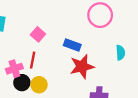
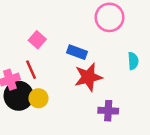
red line: (33, 60) -> (31, 70), turned -35
black circle: (22, 83) -> (19, 96), size x1.5

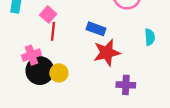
pink square: (37, 40) -> (48, 14), moved
red line: (31, 70) -> (53, 31), moved, turned 30

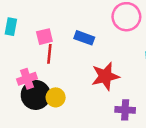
pink square: (48, 14) -> (44, 37), turned 35
blue rectangle: (96, 29) -> (84, 38), moved

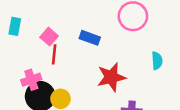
pink square: (44, 37) -> (49, 37), turned -35

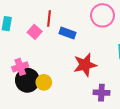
red line: (54, 54) -> (49, 19), moved

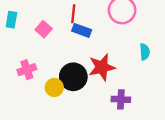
red line: (49, 19) -> (73, 14), moved
black circle: (27, 80) -> (73, 77), moved

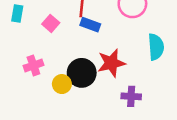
cyan semicircle: (145, 52) -> (156, 47), size x1.5

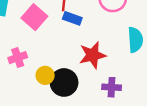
pink square: (51, 23) -> (34, 17), size x1.5
black circle: (82, 73) -> (64, 82), moved

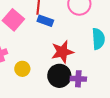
black circle: (64, 82) -> (59, 76), moved

